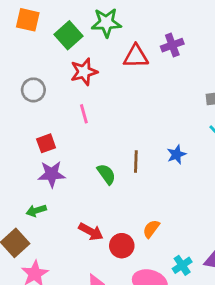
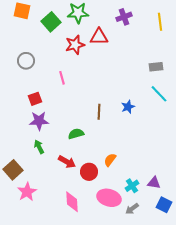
purple cross: (172, 45) -> (124, 17), moved
red star: (84, 72) -> (75, 45), moved
green semicircle: (106, 174) -> (76, 134), moved, turned -70
green arrow: (36, 211) -> (39, 147), moved, turned 80

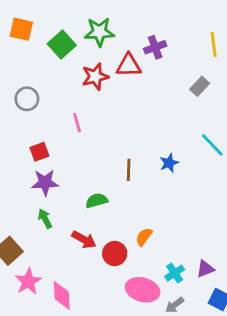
purple cross: (124, 17) -> (155, 47), moved
gray rectangle: (156, 67) -> (200, 86), moved, turned -40
purple triangle: (154, 183) -> (205, 269), turned -32
pink diamond: (72, 202) -> (62, 295), moved

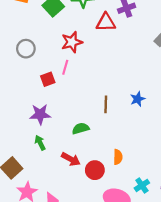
red star: (95, 77) -> (72, 42), moved
pink line: (77, 123) -> (65, 67), turned 32
red square: (39, 152) -> (48, 79), moved
orange semicircle: (144, 237) -> (118, 157), turned 144

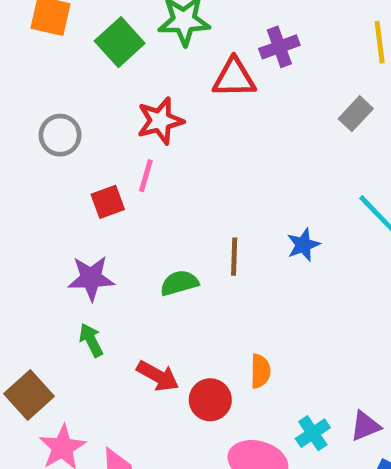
green semicircle: (81, 129) -> (179, 283), moved

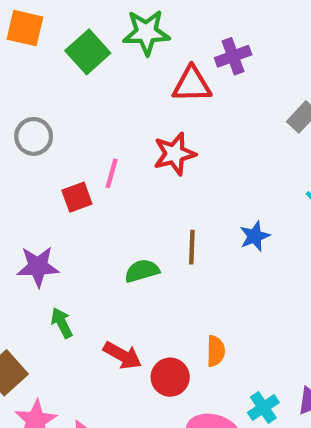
red star: (160, 121) -> (174, 154), moved
purple star: (91, 278) -> (38, 267), moved

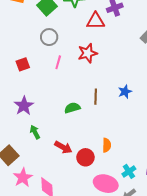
gray circle: (34, 136) -> (49, 37), moved
red square: (77, 197) -> (23, 64), moved
purple star: (38, 267) -> (24, 106), turned -30

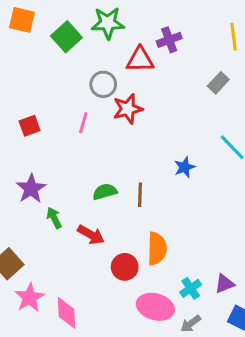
gray circle: (49, 37) -> (103, 84), moved
brown line: (96, 97) -> (140, 195), moved
green arrow: (35, 132) -> (54, 218), moved
orange semicircle: (107, 145) -> (157, 248), size x1.5
red arrow: (63, 147) -> (91, 235), moved

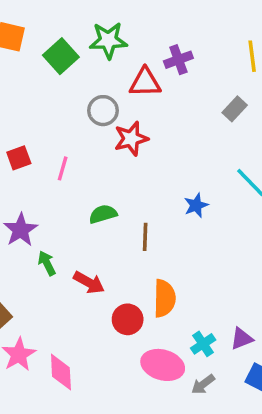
pink line: (83, 123) -> (63, 168), moved
green semicircle: (105, 192) -> (103, 214), moved

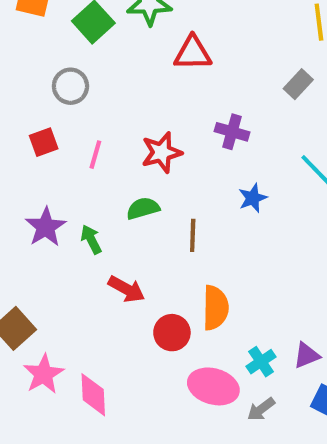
purple cross: (178, 60) -> (232, 132), moved, turned 36
gray circle: (103, 111) -> (70, 86), moved
red star: (131, 139) -> (162, 152), moved
green arrow: (47, 263) -> (91, 239), moved

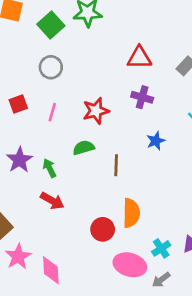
red triangle: (193, 53) -> (139, 58), moved
gray circle: (70, 86) -> (51, 67), moved
red arrow: (126, 289) -> (52, 201), moved

